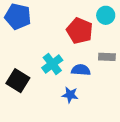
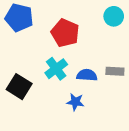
red pentagon: (80, 31) -> (65, 33), moved
gray rectangle: (107, 57) -> (115, 71), moved

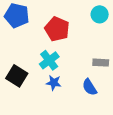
blue semicircle: (87, 75) -> (90, 87), moved, turned -126
blue star: (75, 102) -> (54, 83), moved

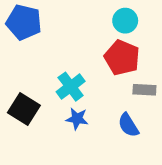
cyan circle: (100, 14) -> (125, 21), moved
red pentagon: (57, 29) -> (122, 58), moved

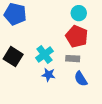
gray rectangle: (144, 90) -> (73, 59), moved
black square: (24, 109) -> (13, 57), moved

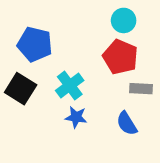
blue pentagon: (15, 14) -> (35, 44), moved
gray rectangle: (73, 59) -> (141, 89), moved

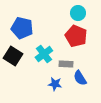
gray rectangle: (141, 89) -> (66, 64), moved
blue star: (76, 117) -> (55, 84), moved

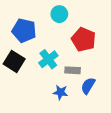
cyan circle: (78, 13) -> (59, 14), moved
blue semicircle: (80, 78) -> (88, 86), turned 63

